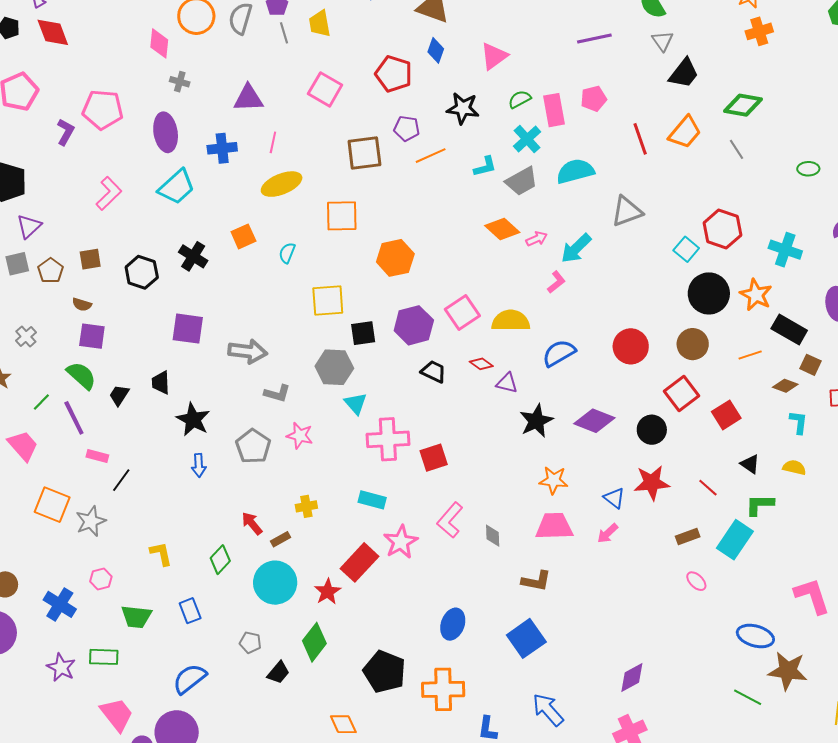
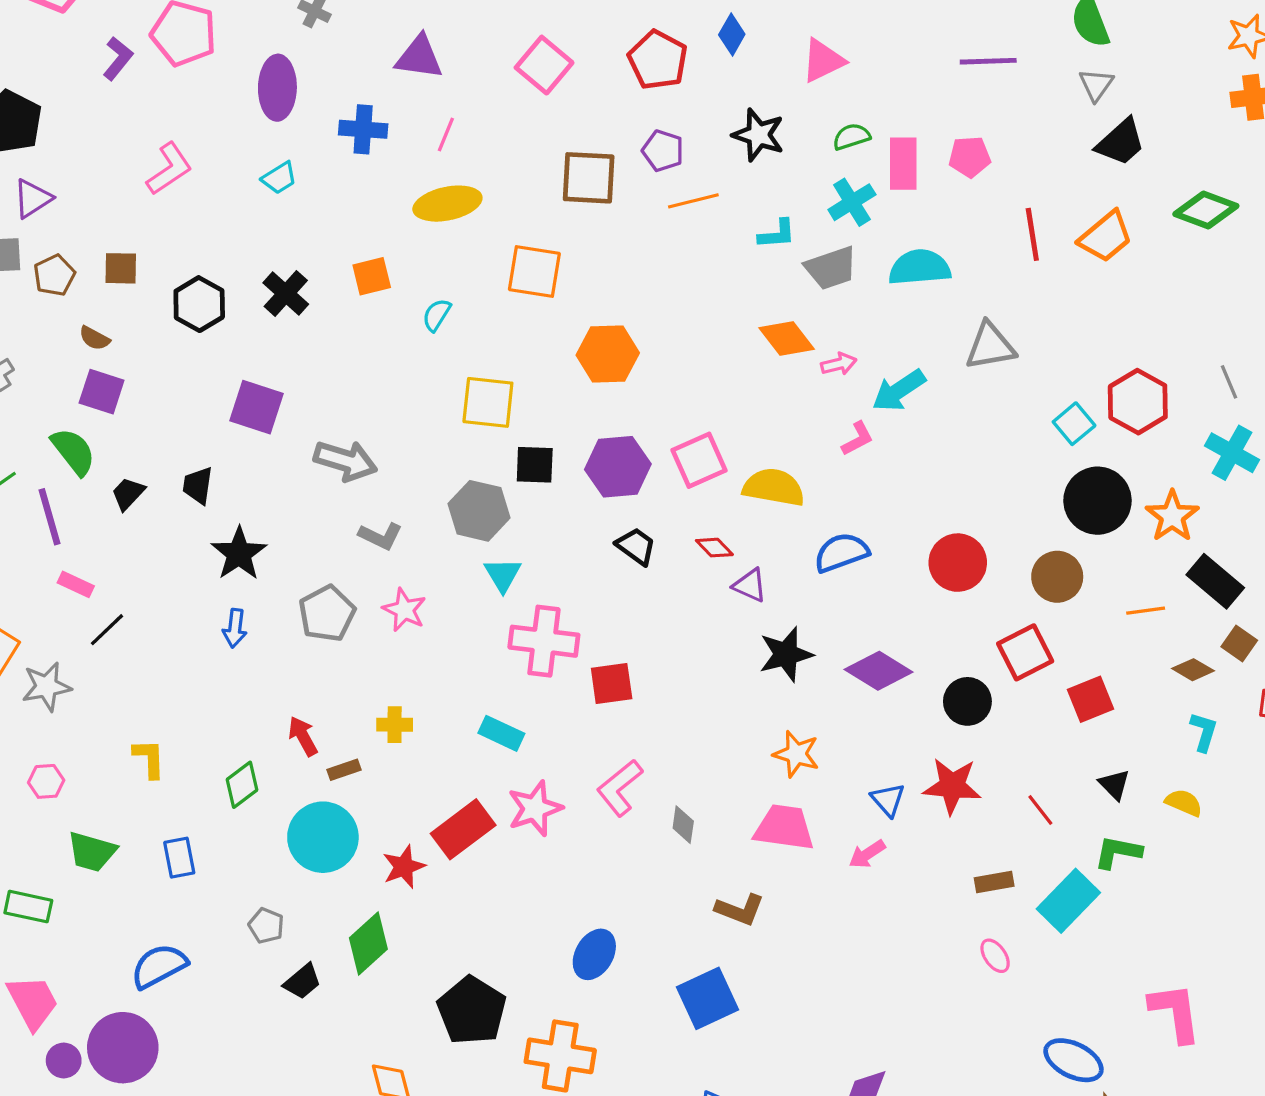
gray line: (737, 149) -> (1229, 382), moved
cyan trapezoid: (177, 187) -> (279, 178), size x0.6

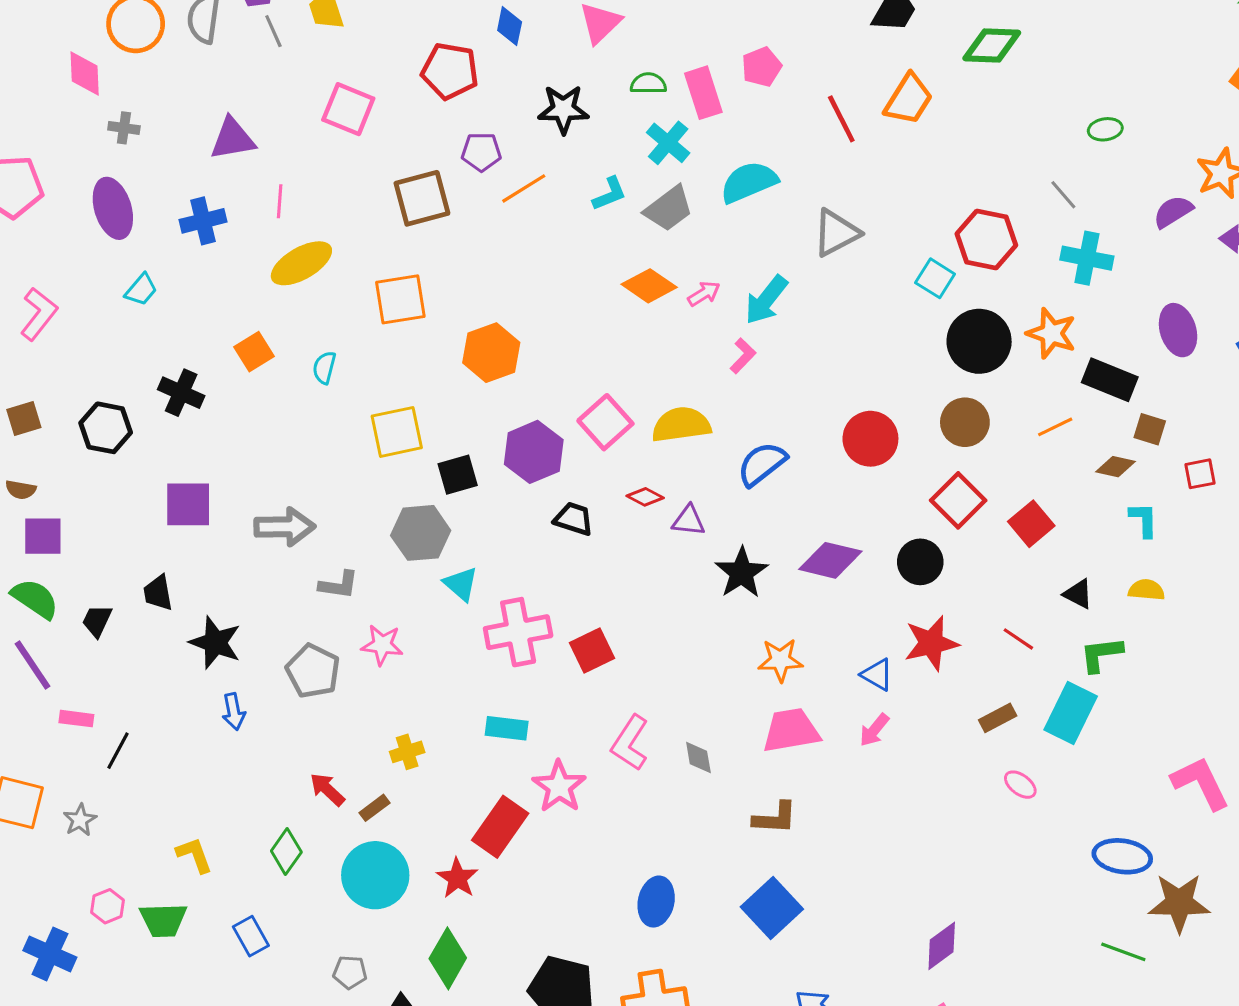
green semicircle: (851, 137) -> (648, 83), turned 36
gray star: (47, 687) -> (80, 820), size x0.7
green trapezoid: (92, 852) -> (163, 920), moved

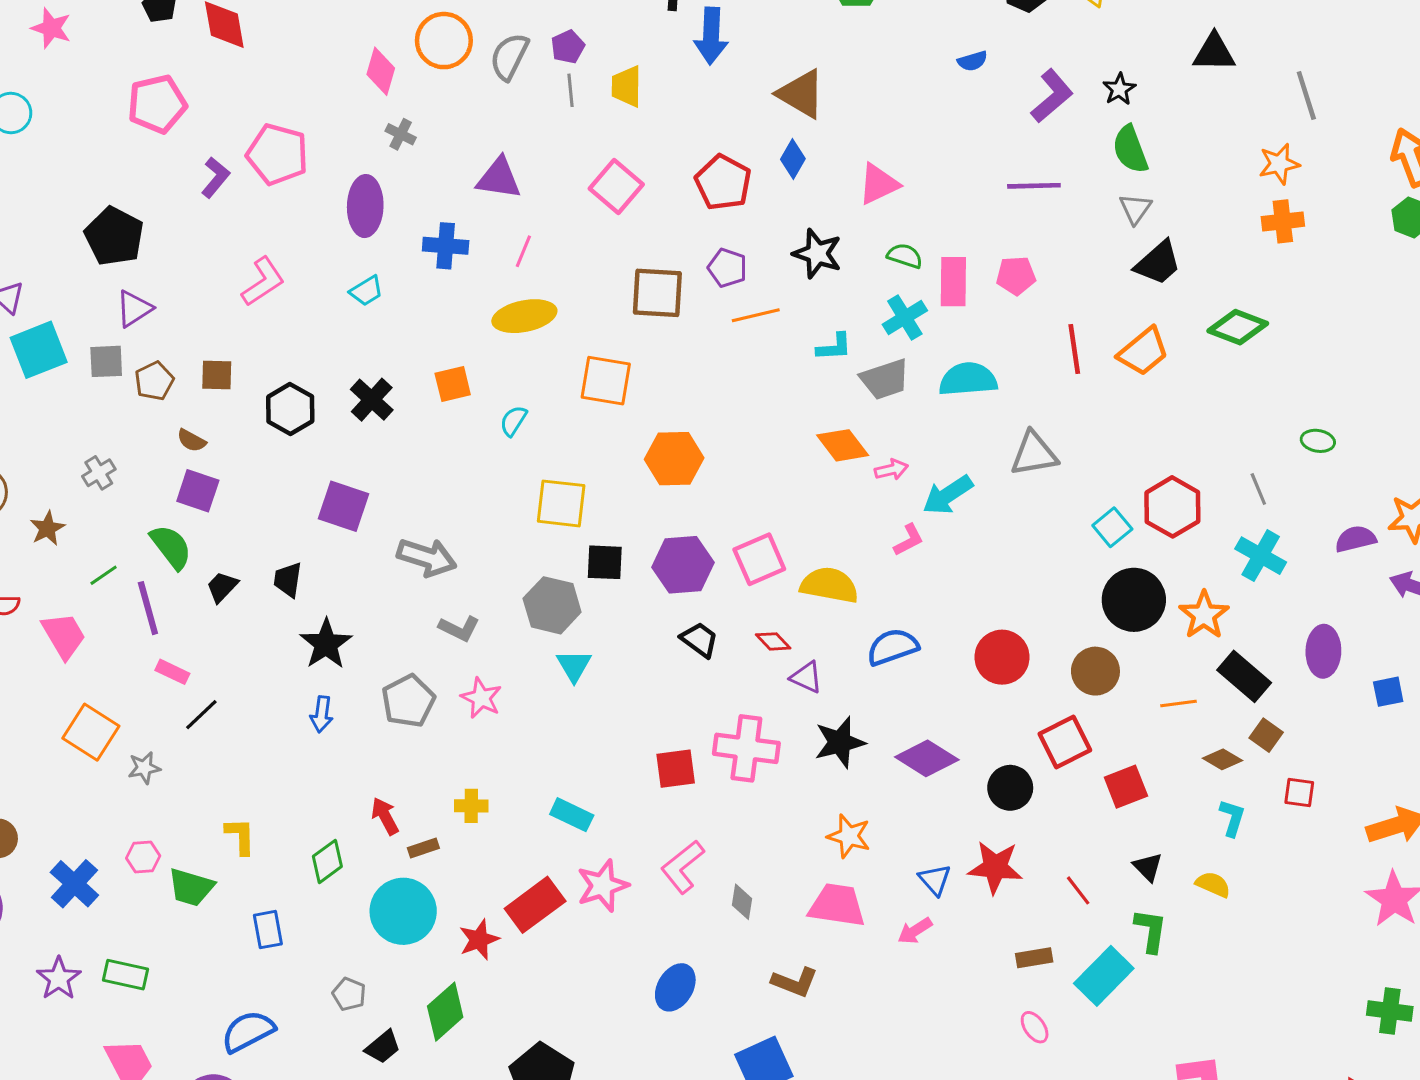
pink cross: (518, 632) -> (746, 748), moved
green L-shape: (1101, 654) -> (1151, 931), turned 87
blue ellipse: (656, 902) -> (675, 987), moved

